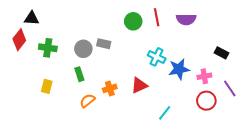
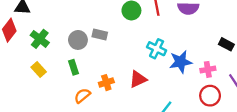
green cross: (48, 48) -> (40, 39), turned 30
yellow rectangle: (47, 86) -> (39, 69), moved, turned -56

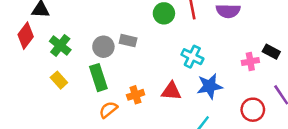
blue star: (181, 62) -> (210, 86), moved
green rectangle: (74, 67) -> (98, 78), size x1.5
pink cross: (208, 69) -> (250, 62), moved
red triangle: (138, 79) -> (171, 91), turned 30

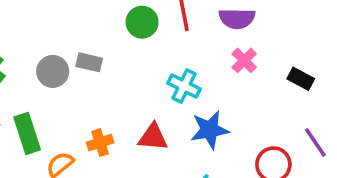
pink cross: (250, 62) -> (244, 60), moved, turned -35
green rectangle: (98, 78) -> (27, 133), moved

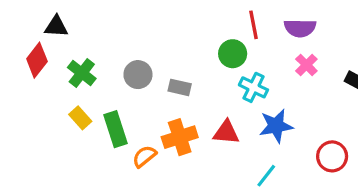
green circle: (142, 22) -> (233, 54), moved
gray rectangle: (89, 62) -> (180, 87), moved
orange cross: (100, 143) -> (180, 137), size x1.5

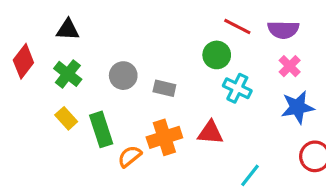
red line: (253, 25) -> (237, 26), turned -52
black triangle: (56, 26) -> (68, 30), moved
blue star: (276, 126) -> (297, 107), moved

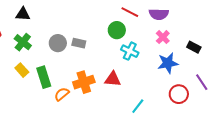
gray rectangle: (164, 88) -> (79, 43), moved

